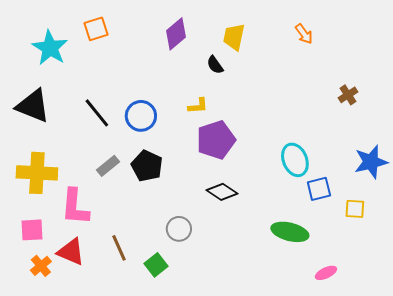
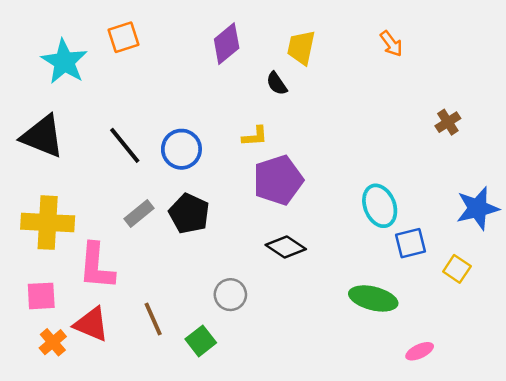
yellow square: (355, 209) -> (457, 269), turned 30

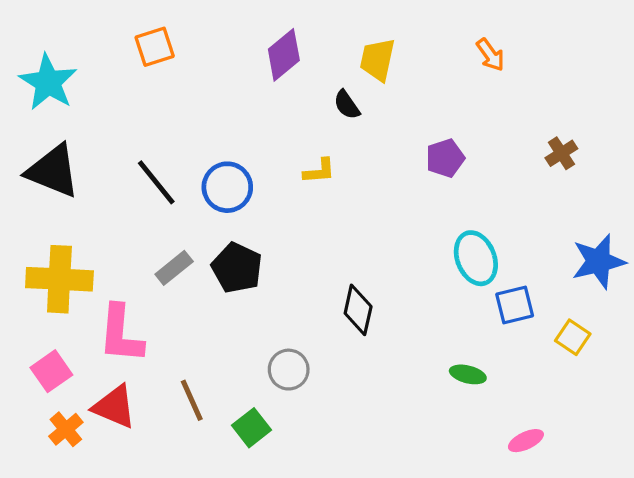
cyan star: (64, 62) -> (48, 82), moved
purple pentagon: (278, 180) -> (445, 158), moved, size x0.6
black diamond: (286, 247) -> (358, 310), turned 69
pink square: (41, 296) -> (51, 371), turned -32
green ellipse: (373, 298) -> (468, 374), size x0.6

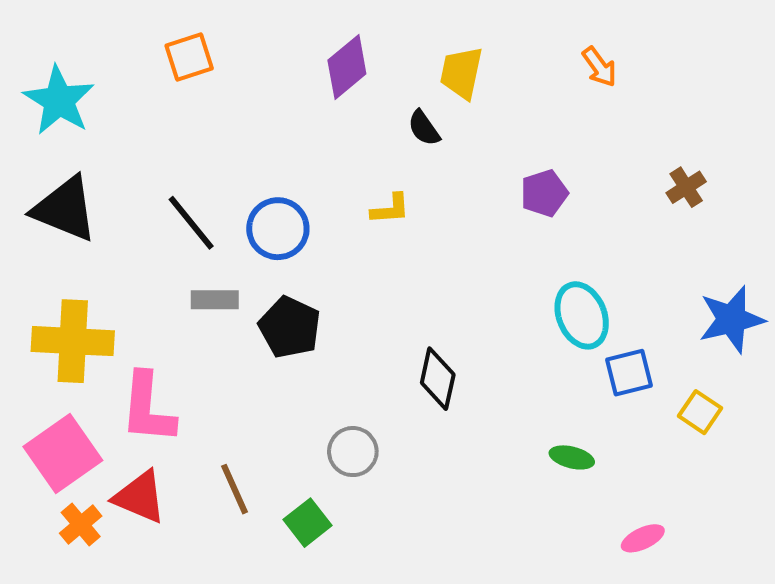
gray rectangle: (174, 268) -> (215, 300), moved, turned 39
pink square: (51, 371) -> (63, 454), size x1.5

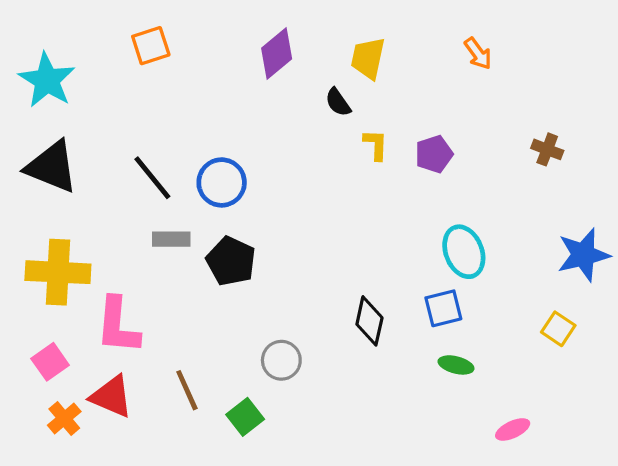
brown cross: (686, 187) -> (547, 149), turned -36
yellow L-shape: (390, 209) -> (376, 145), moved, turned -84
blue square: (629, 373) -> (443, 308), moved
black diamond: (438, 379) -> (369, 321), moved
pink square: (63, 454) -> (50, 362), size x0.6

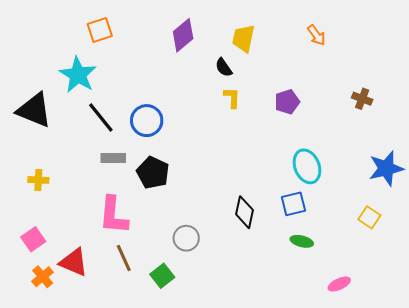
cyan star: (47, 80) -> (78, 75), moved
yellow L-shape: (376, 145) -> (232, 98), moved
yellow cross: (58, 272) -> (38, 180), size x0.5
pink L-shape: (118, 326) -> (113, 215), moved

